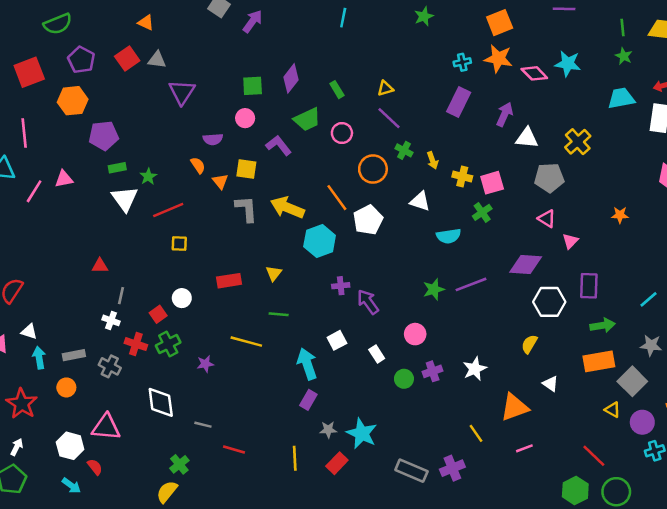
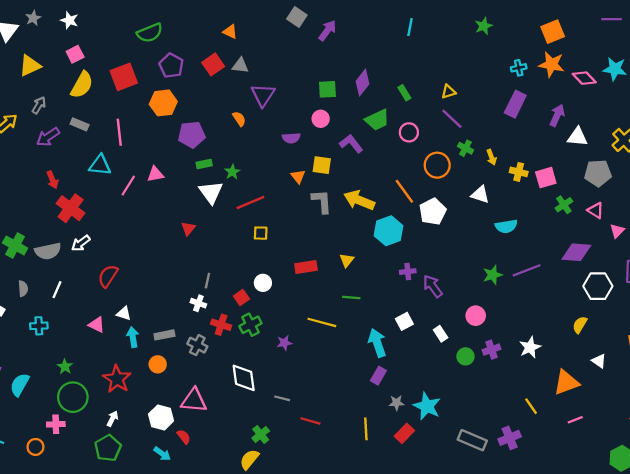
orange semicircle: (198, 165) -> (239, 119), moved
green cross: (482, 212) -> (564, 205), moved
red triangle: (100, 266) -> (188, 229), moved, turned -49

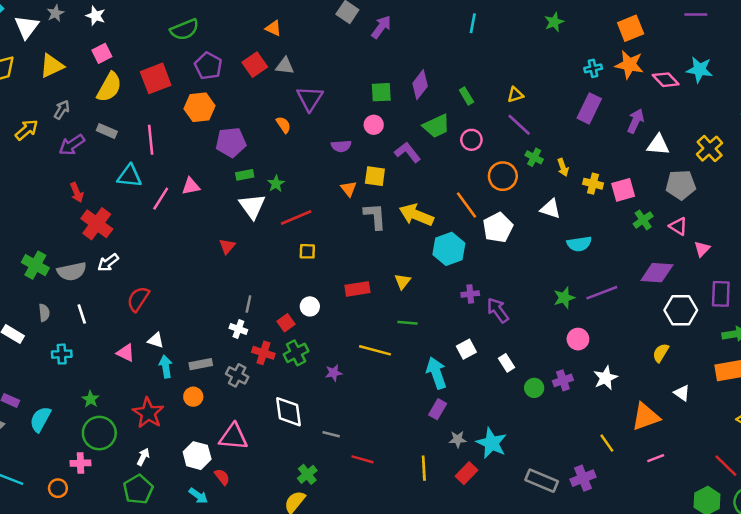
white line: (57, 290) -> (82, 314), turned -42
pink circle: (476, 316) -> (578, 339), moved

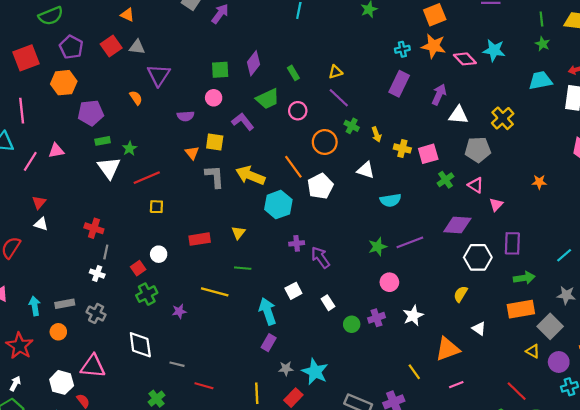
red triangle: (227, 246) -> (39, 202), moved
white triangle: (156, 340) -> (41, 224), moved
red cross: (263, 353) -> (94, 228), moved

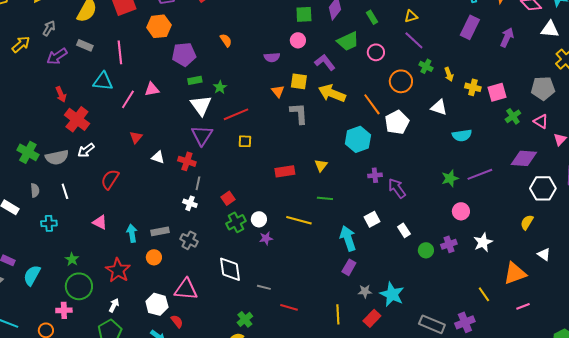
purple triangle: (159, 75) -> (202, 135), moved
white triangle: (458, 115) -> (550, 29), moved
yellow arrow: (250, 175) -> (332, 93), moved
white triangle: (41, 224) -> (158, 157), moved
white circle: (159, 254) -> (259, 219), moved

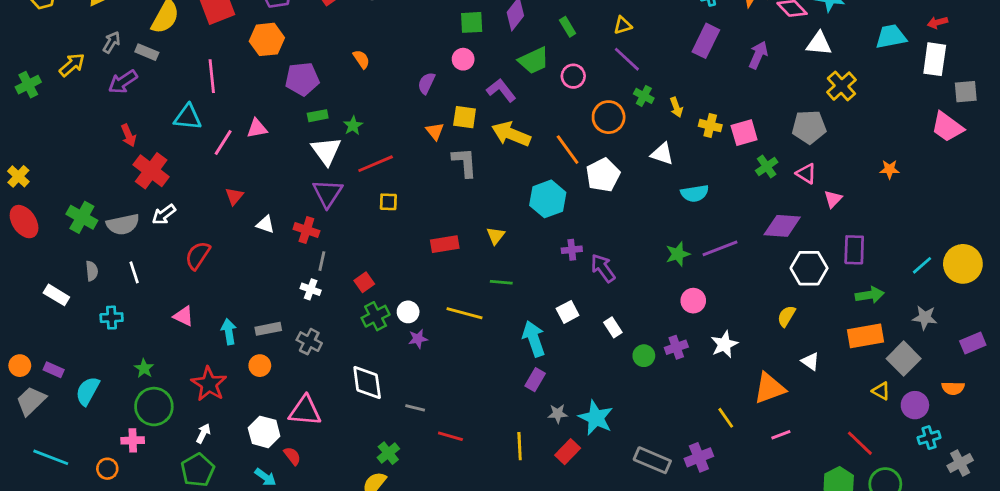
gray rectangle: (85, 45) -> (147, 52), moved
purple semicircle: (272, 57) -> (426, 83), turned 119

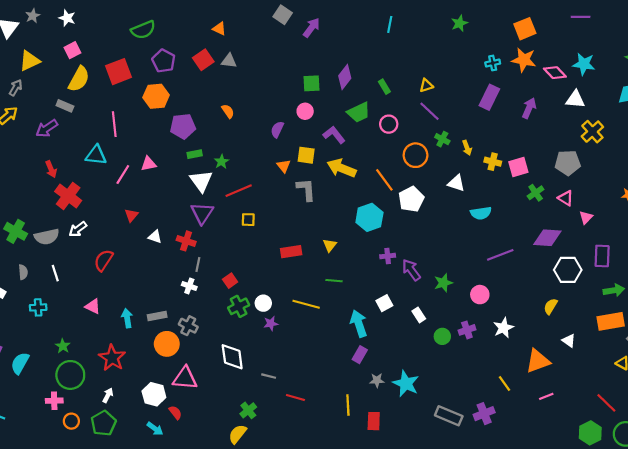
gray arrow: (112, 42) -> (16, 88), moved
green star: (678, 254) -> (443, 283), moved
orange circle: (260, 366) -> (167, 344), moved, size x1.5
red rectangle: (568, 452) -> (374, 421), moved, turned -42
orange circle: (107, 469) -> (71, 421), moved

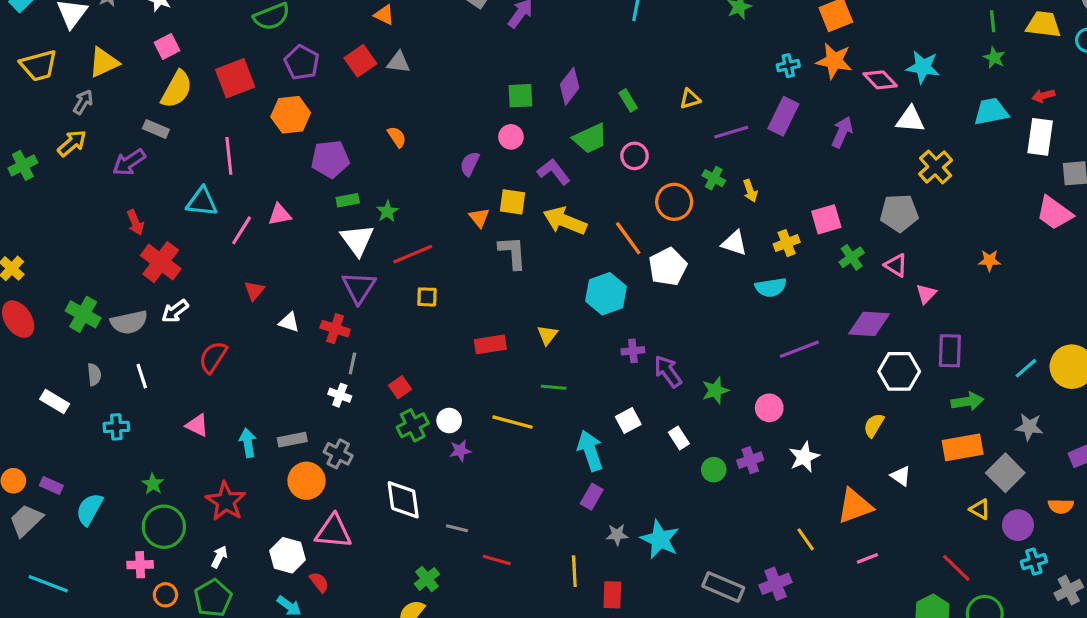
purple line: (429, 111) -> (731, 132), moved, turned -60
yellow cross: (493, 162) -> (787, 243), moved, turned -35

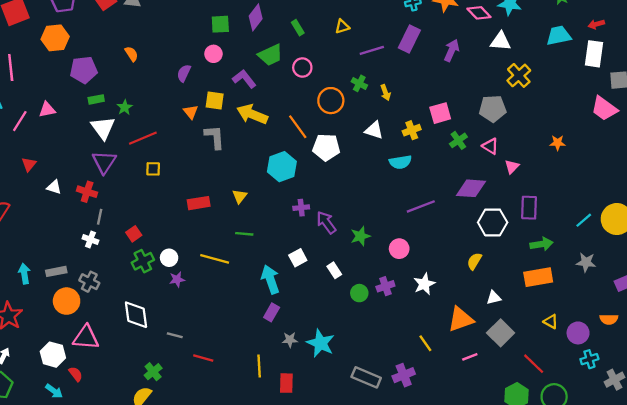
white pentagon: (668, 267) -> (326, 147), turned 30
gray square: (1005, 473) -> (501, 333), moved
white triangle: (901, 476) -> (494, 298), turned -49

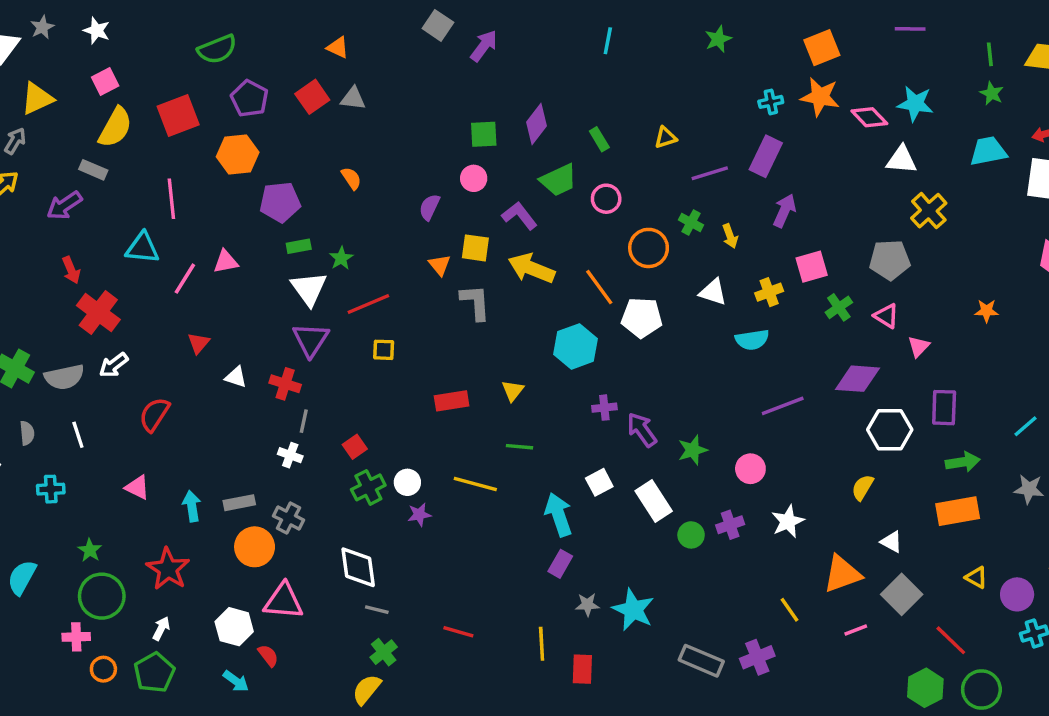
purple arrow: (452, 50) -> (784, 211), moved
white rectangle: (334, 270) -> (654, 501), size x1.6
white triangle: (494, 298) -> (891, 542), turned 42
gray line: (175, 335) -> (377, 610), moved

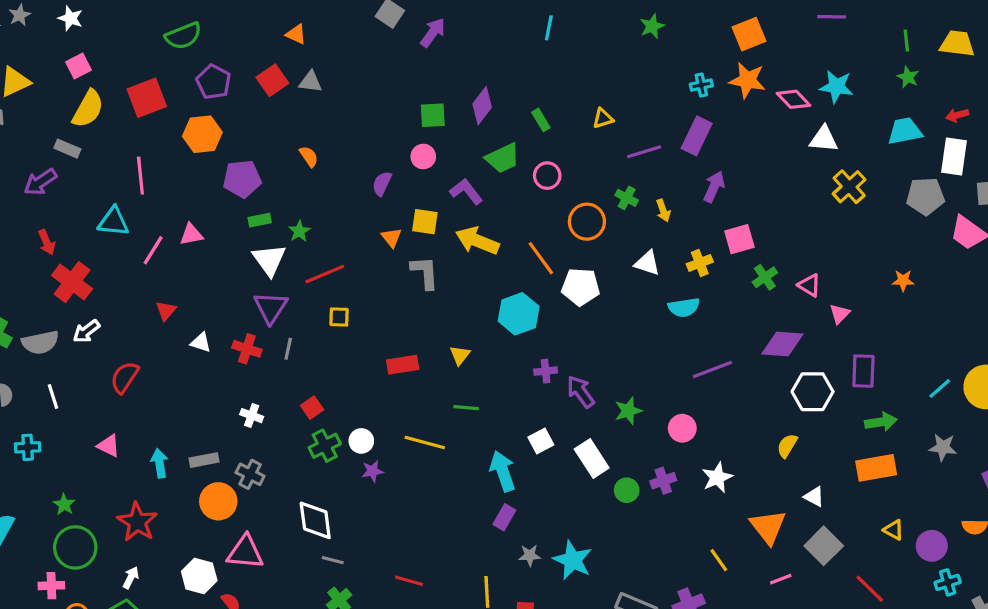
gray pentagon: (890, 260) -> (925, 196), moved
gray line: (304, 421) -> (288, 349), moved
orange triangle: (842, 574) -> (768, 527), turned -48

